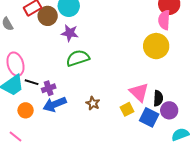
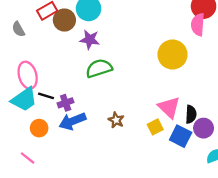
yellow circle: (156, 46) -> (172, 55), moved

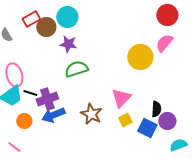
pink semicircle: (198, 25) -> (164, 43), moved, turned 36
purple cross: (66, 103) -> (47, 99), size x1.5
pink triangle: (169, 107) -> (121, 98), moved, turned 30
brown star: (116, 120) -> (91, 114), size x1.5

